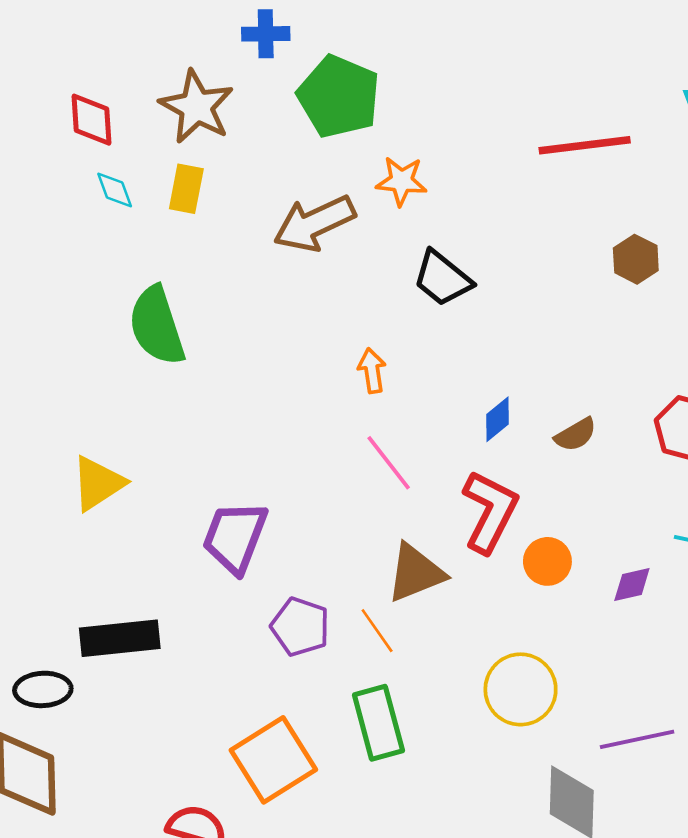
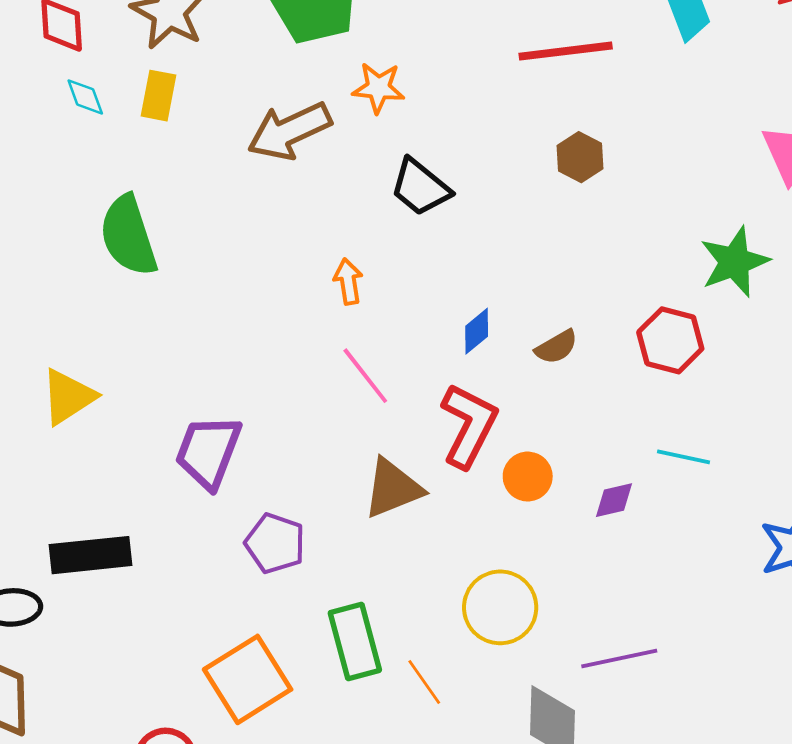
brown hexagon: (636, 259) -> (580, 157), moved
orange line: (377, 631) -> (424, 682), moved

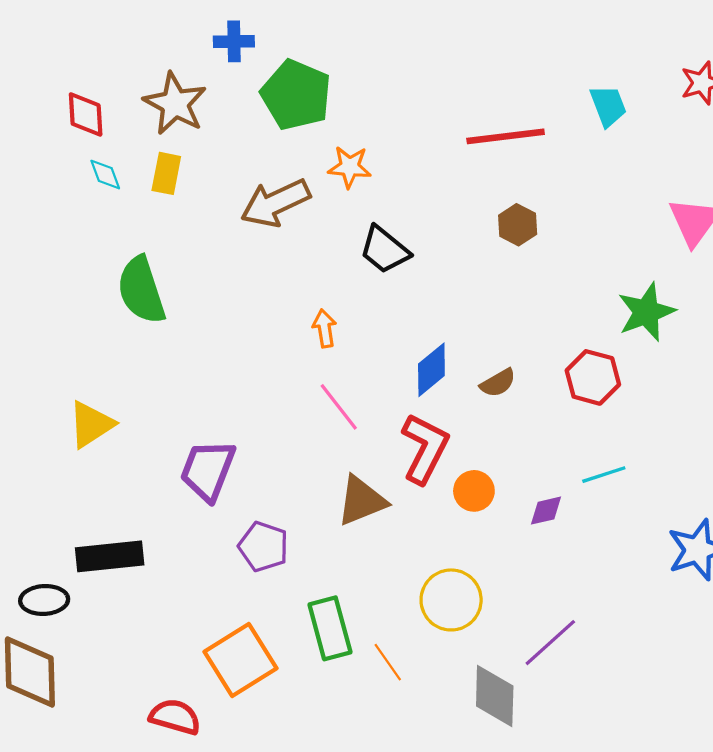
blue diamond: (477, 331) -> (431, 370), size x1.4
cyan line: (683, 457) -> (604, 475), turned -30
purple line: (619, 658) -> (550, 643), turned -30

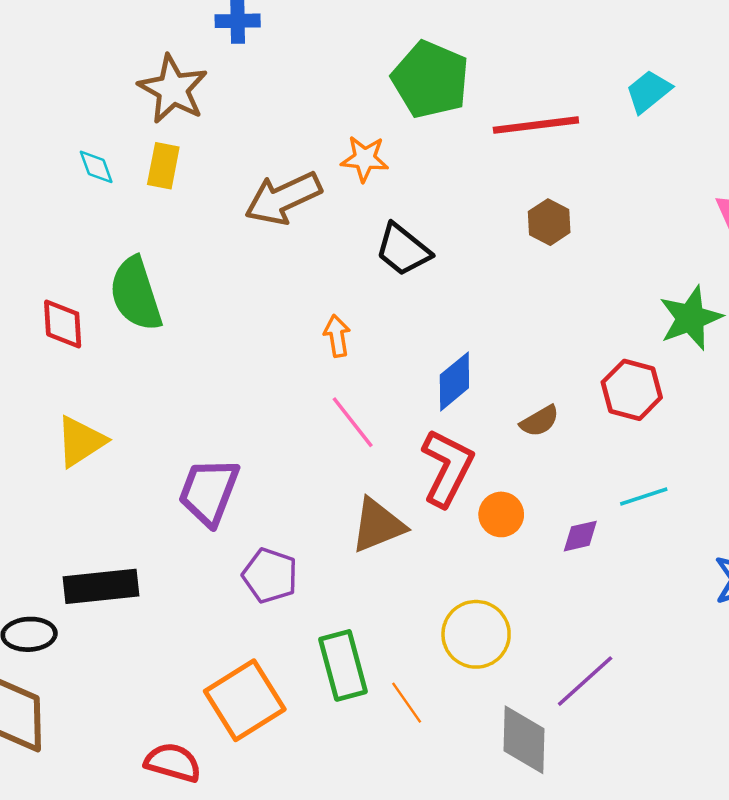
green pentagon: (296, 95) -> (430, 80), moved
cyan trapezoid: (608, 106) -> (649, 92), turned -108
red diamond: (86, 115) -> (63, 324), moved
brown semicircle: (498, 383) -> (540, 421), moved

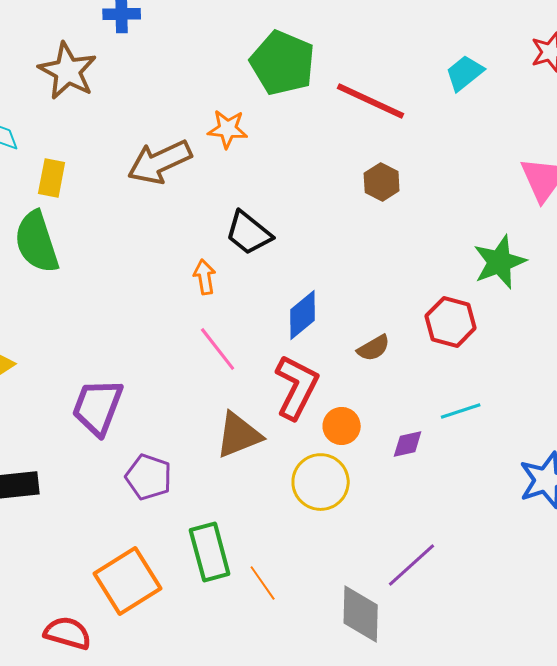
red line: (536, 125) -> (371, 101), turned 32
yellow rectangle: (163, 166) -> (52, 178), moved
black trapezoid: (403, 250) -> (249, 233), moved
yellow circle: (476, 634) -> (321, 482), moved

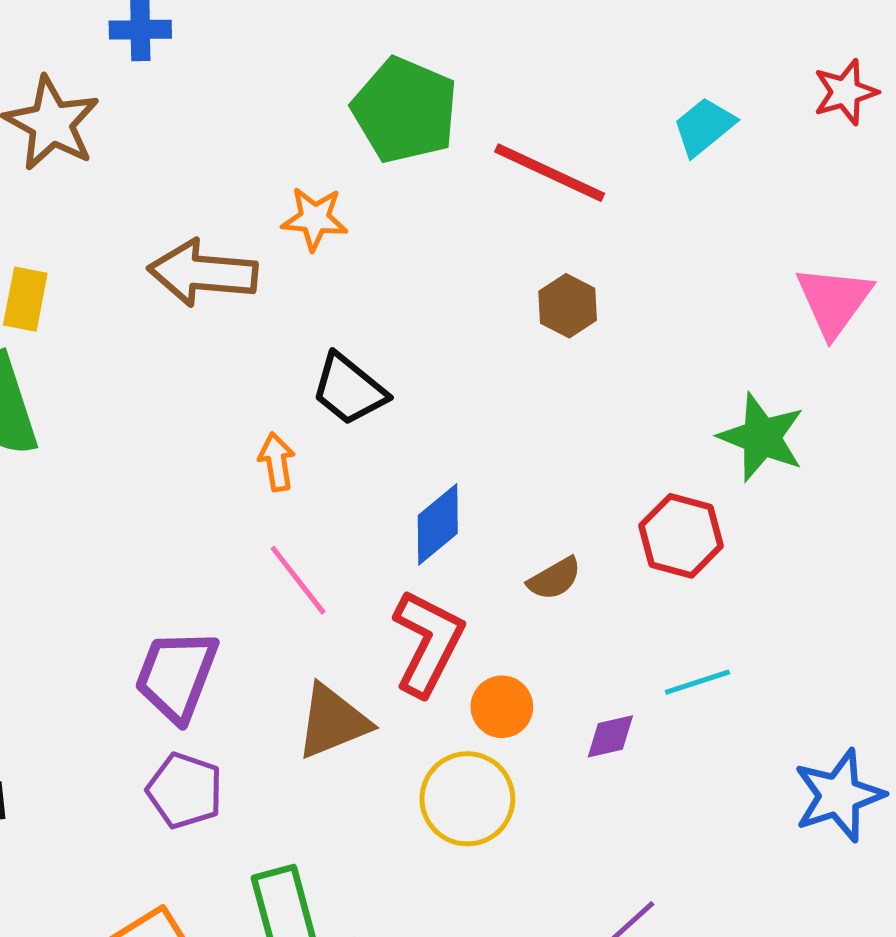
brown arrow: (160, 162) -> (203, 273), turned 30
green star: (500, 262) -> (762, 437), turned -30
purple trapezoid: (98, 407) -> (176, 676), moved

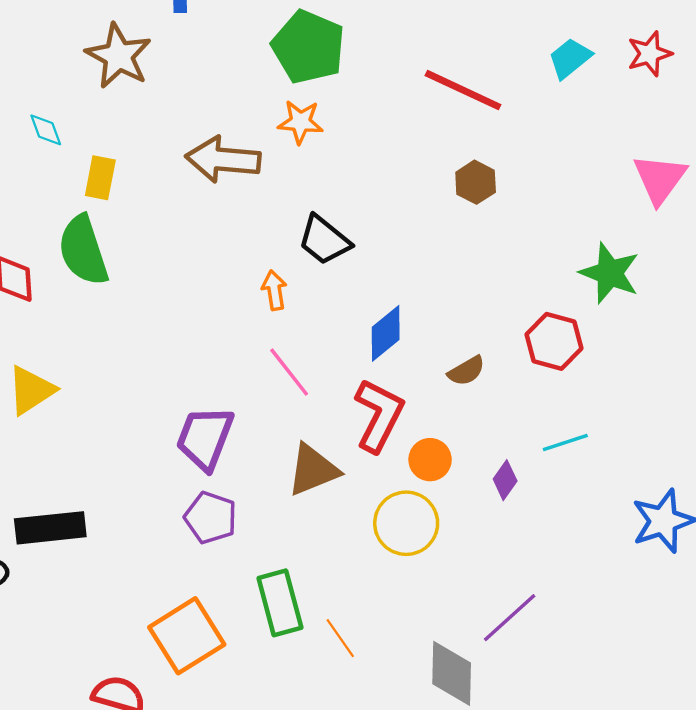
red star: (845, 92) -> (649, 54), moved
green pentagon: (405, 110) -> (308, 47), moved
purple diamond: (610, 736) -> (505, 480), turned -42

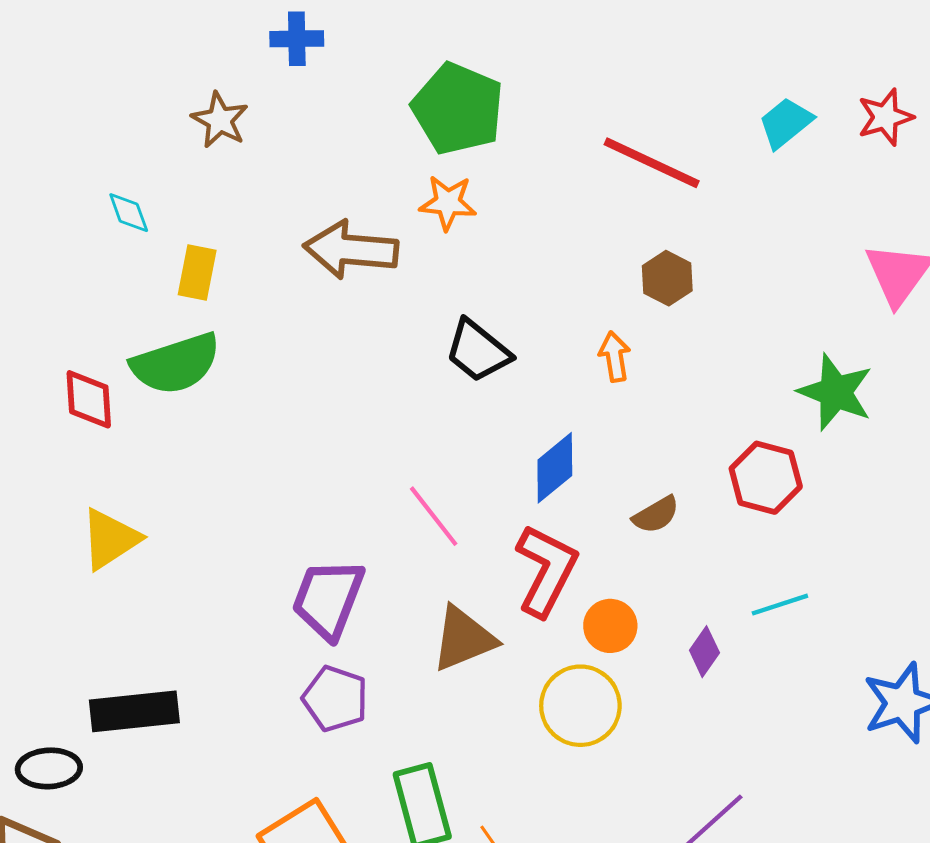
brown star: (119, 56) -> (220, 120), size x0.7
green semicircle: (83, 250) -> (176, 364), turned -90
orange arrow: (274, 290) -> (615, 357), moved

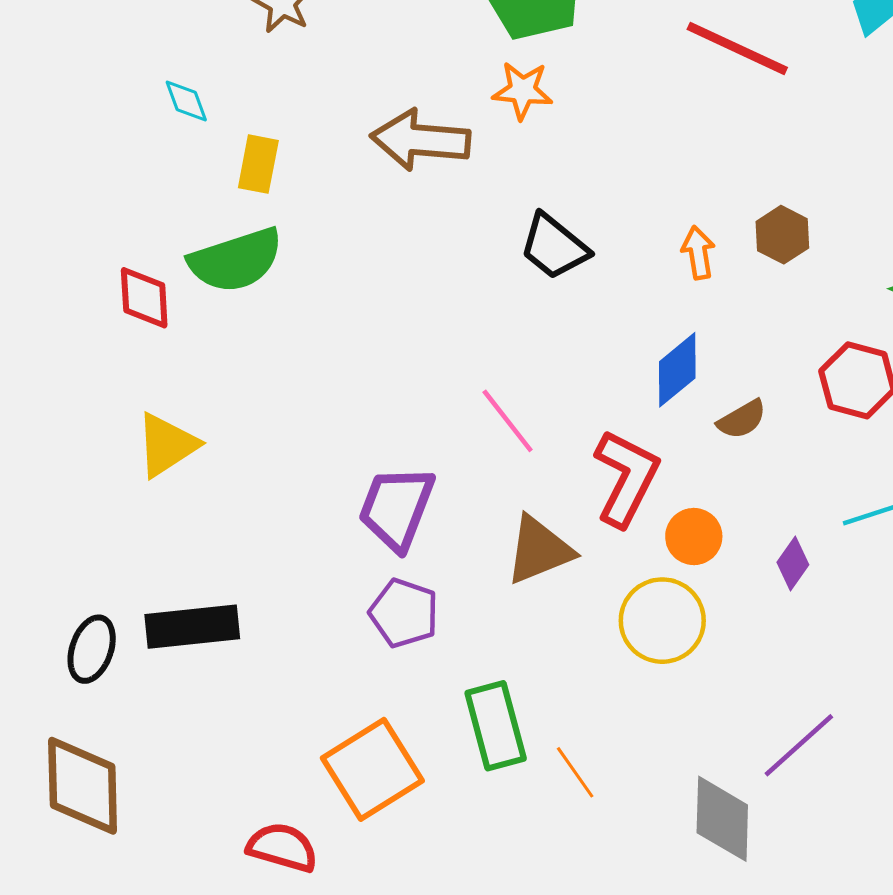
brown hexagon: (667, 278) -> (782, 235), moved
blue diamond: (555, 468) -> (677, 370), moved
black ellipse: (49, 768) -> (92, 649), moved, turned -68

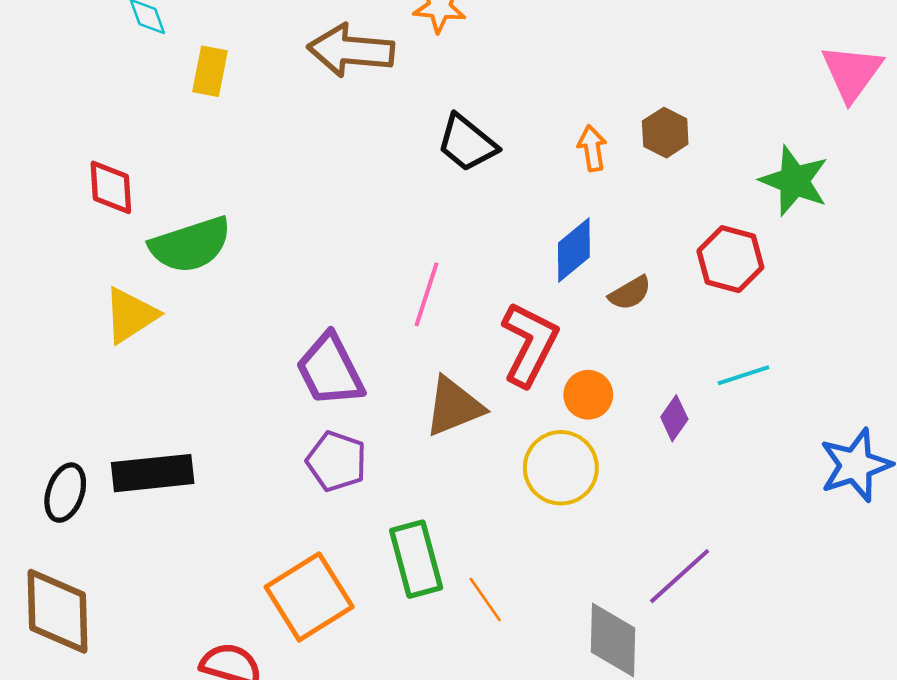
green semicircle: (236, 260) -> (190, 245), moved
pink line: (508, 421) -> (427, 294), turned 56
purple trapezoid: (396, 508) -> (330, 370), turned -48

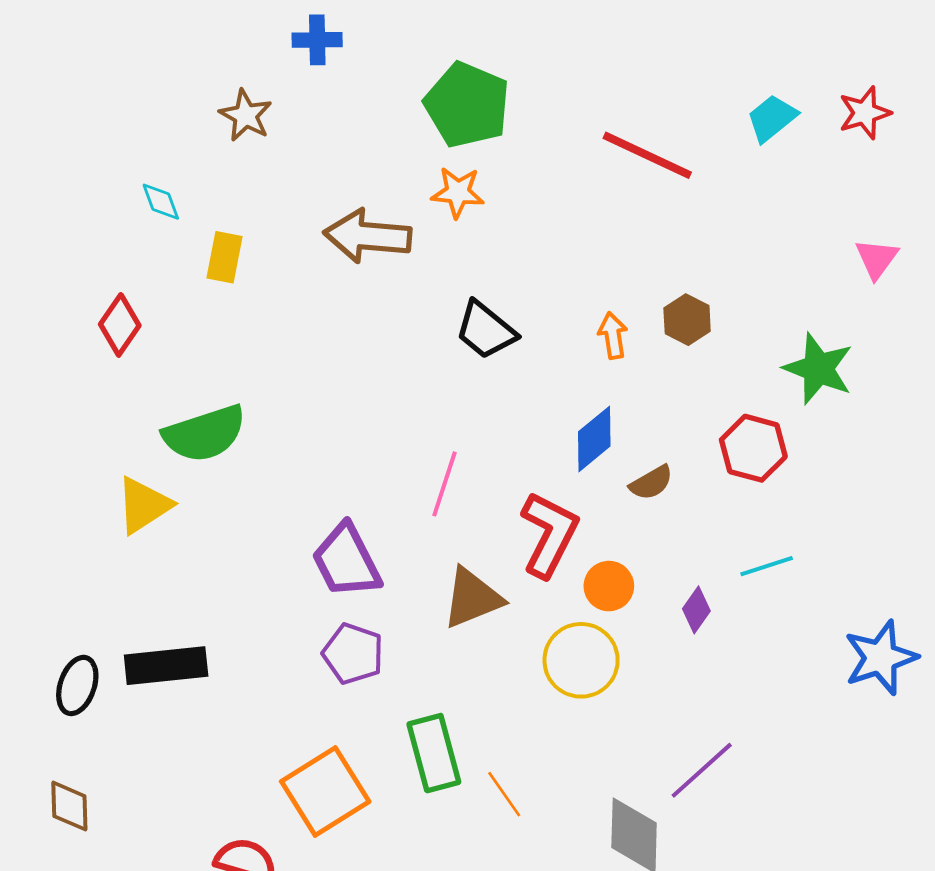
pink triangle: (852, 73) -> (877, 259), size x0.7
red diamond: (111, 187) -> (120, 325), moved, turned 38
brown diamond: (57, 611) -> (69, 806), size x0.6

